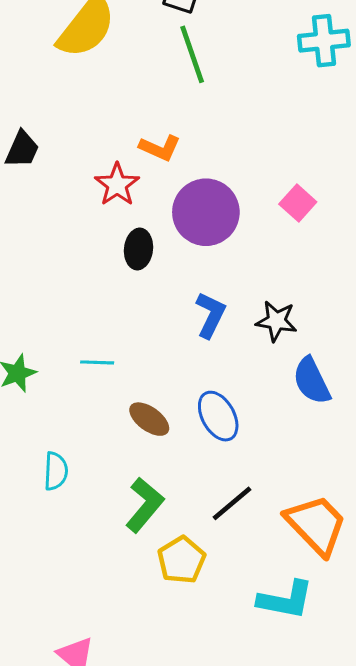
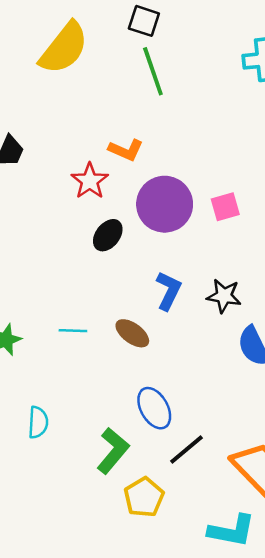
pink square: (298, 203) -> (225, 207), moved, turned 32
black ellipse: (138, 249) -> (108, 235), turned 32
blue ellipse: (218, 416) -> (154, 408), moved
brown ellipse: (149, 419) -> (132, 333), moved

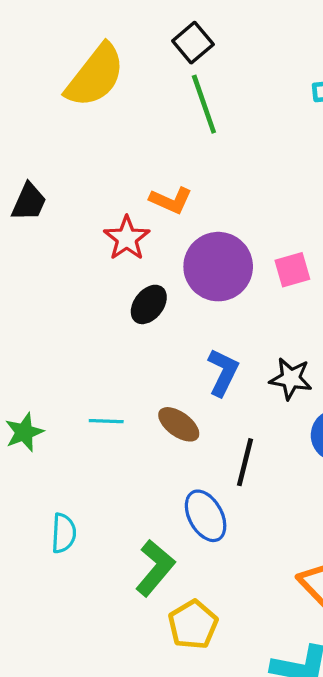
black square: (144, 21) -> (193, 43), turned 32
black line: (187, 449) -> (245, 462), moved, turned -36

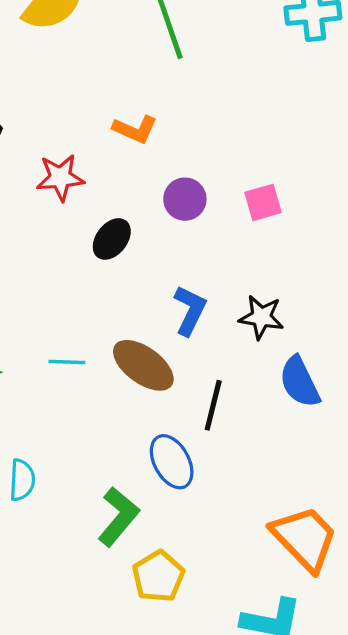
red star: (127, 238) -> (60, 178), moved, turned 30
purple circle: (218, 267) -> (185, 199), size x0.6
brown ellipse: (179, 424) -> (143, 365), size x1.4

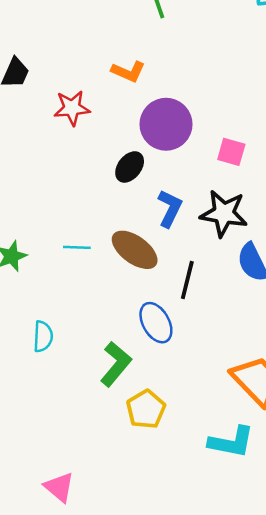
purple circle: (185, 199) -> (166, 124), size x1.6
pink square: (263, 202) -> (231, 152), moved, turned 32
black ellipse: (112, 239) -> (130, 167), moved
black star: (261, 317) -> (224, 213), size x1.4

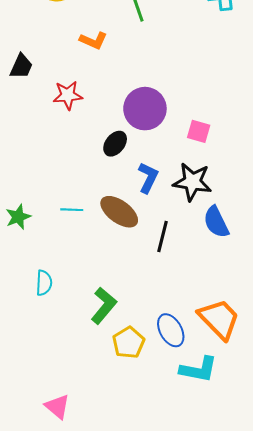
orange L-shape: (128, 72) -> (93, 41), moved
blue ellipse: (156, 323) -> (171, 330), moved

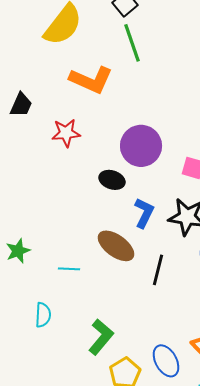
orange L-shape: (93, 41) -> (91, 80), size x1.6
black ellipse: (115, 144) -> (112, 180), turned 70
cyan line: (72, 210) -> (69, 269), moved

